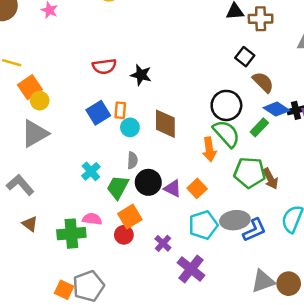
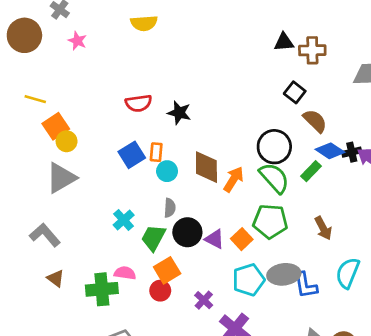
orange arrow: (209, 149) -> (234, 179), moved, turned -140
green pentagon: (250, 173) -> (270, 221), moved
blue L-shape: (254, 230) -> (306, 285), turned 105

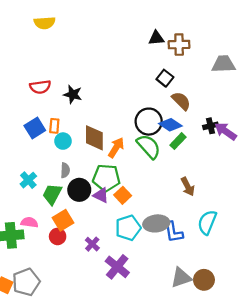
blue diamond: (330, 151) -> (170, 125), moved
green pentagon: (270, 221) -> (106, 178), moved

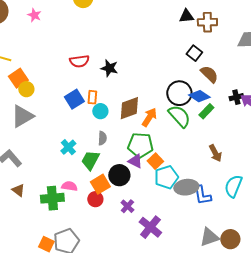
brown diamond: (94, 138) -> (129, 108), turned 70
black circle: (79, 190) -> (119, 175), moved
cyan pentagon: (128, 228) -> (166, 177), moved

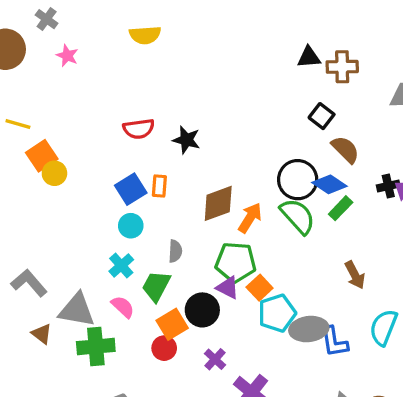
cyan circle: (100, 111) -> (131, 226), moved
gray triangle: (22, 116) -> (77, 310), moved, turned 40
pink semicircle: (69, 186) -> (123, 307), moved, turned 35

